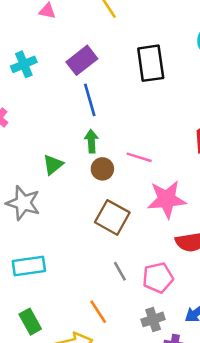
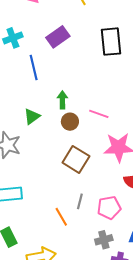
blue line: (90, 100) -> (34, 67), moved
gray line: (120, 271) -> (80, 201), turned 42
orange line: (98, 312) -> (61, 217), moved

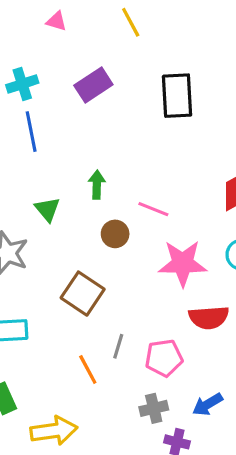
blue line: (34, 67) -> (31, 132), moved
green triangle: (32, 117) -> (47, 209), turned -36
brown circle: (70, 122) -> (115, 234), moved
brown square: (76, 159) -> (83, 294), moved

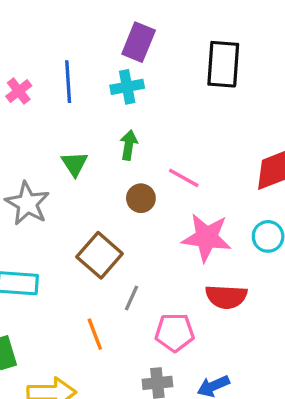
cyan cross: (22, 84) -> (127, 87), moved
purple rectangle: (93, 85) -> (139, 42), turned -42
gray line: (118, 346) -> (132, 298), moved

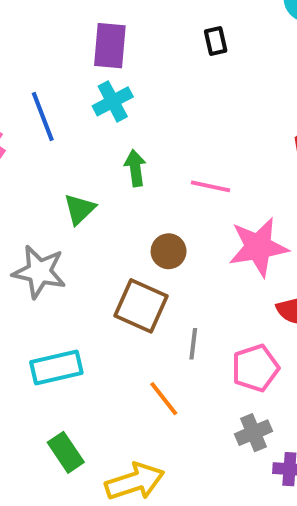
black rectangle: (223, 64) -> (216, 41), size x0.5
green triangle: (75, 164) -> (80, 209), turned 36
brown circle: (141, 198) -> (169, 251), moved

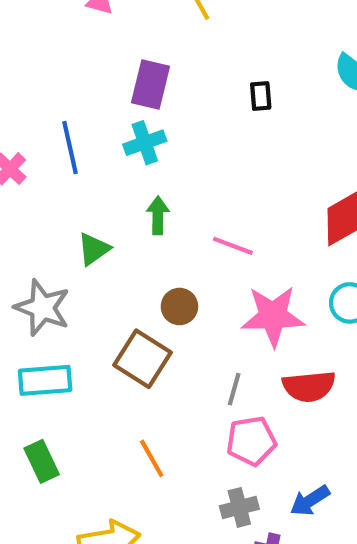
gray line: (193, 344) -> (234, 389), moved
cyan rectangle: (56, 367) -> (45, 380), moved
green rectangle: (66, 452) -> (42, 461), moved

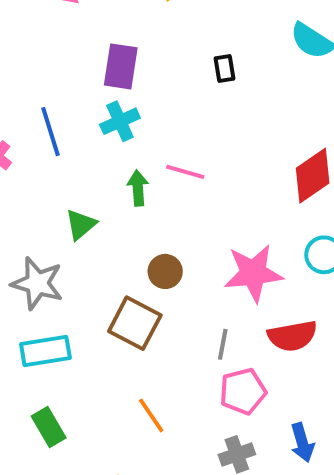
pink line: (233, 246) -> (185, 172), moved
blue arrow: (310, 501) -> (302, 443), turned -69

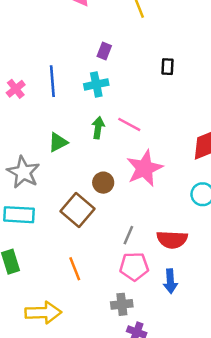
purple rectangle: (121, 66) -> (104, 51), size x0.6
pink star: (253, 273) -> (144, 168), moved, turned -30
blue arrow: (302, 443) -> (170, 281), moved

